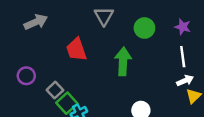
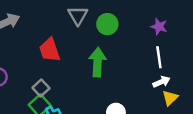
green circle: (144, 28) -> (107, 24), moved
gray square: (55, 90) -> (41, 88), moved

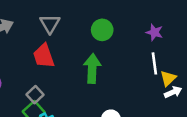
gray triangle: (78, 15) -> (50, 24), moved
white arrow: (161, 82) -> (173, 92), moved
yellow triangle: (170, 98) -> (168, 78), moved

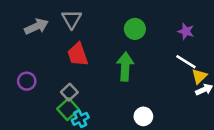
gray triangle: (50, 24) -> (72, 19), moved
white line: (154, 63) -> (186, 62), turned -50

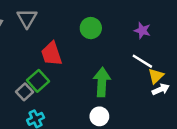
red trapezoid: (78, 54) -> (52, 54), moved
green arrow: (125, 67) -> (102, 82), moved
green square: (68, 109) -> (38, 81), moved

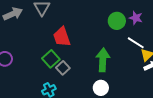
green circle: (91, 28) -> (117, 21), moved
gray square: (25, 92) -> (63, 68), moved

